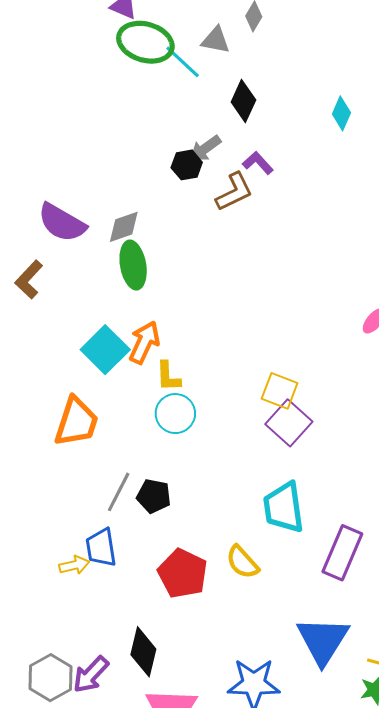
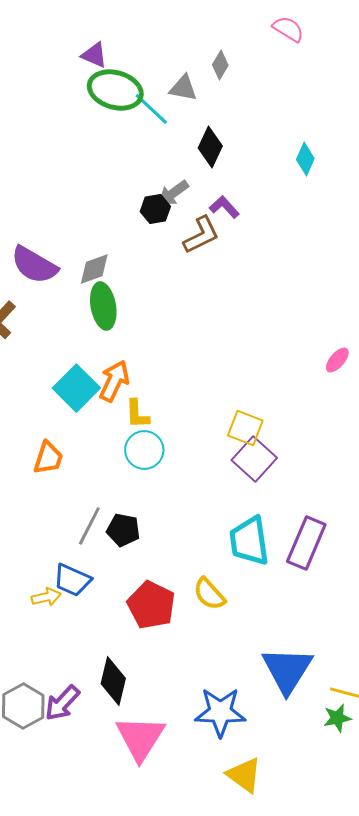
orange trapezoid: (76, 422) -> (48, 458), size x0.7
blue trapezoid: (101, 548) -> (72, 580), turned -57
purple rectangle: (342, 553) -> (306, 543), moved

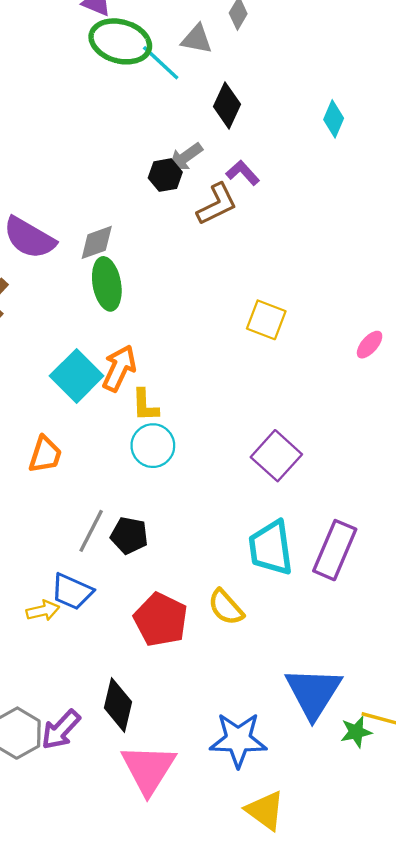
yellow square: (245, 428) -> (266, 320), moved
green star: (337, 718) -> (356, 732), moved

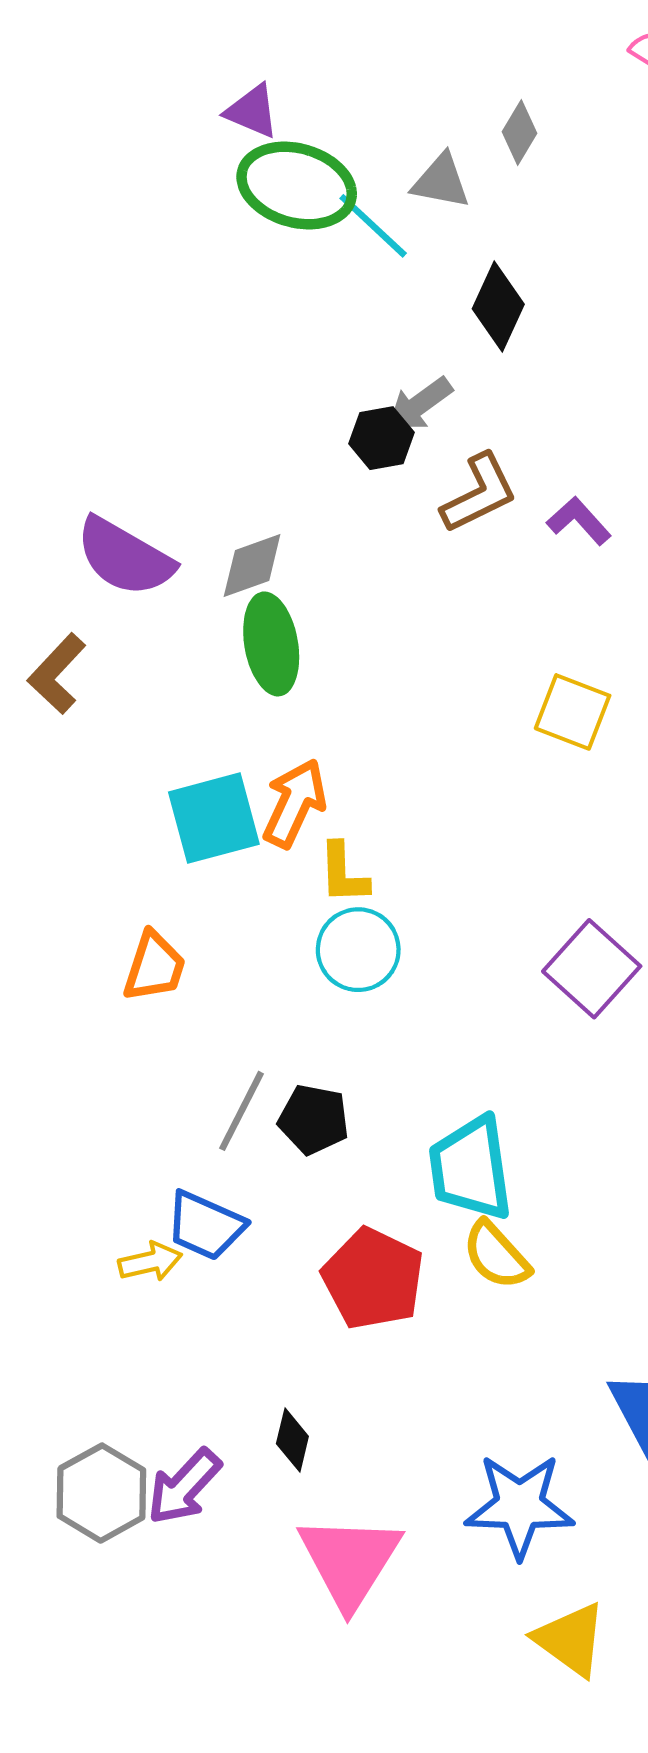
purple L-shape: (243, 173) -> (579, 521), moved
cyan square: (77, 376) -> (214, 818), turned 30
cyan trapezoid: (271, 548) -> (471, 1168), moved
black diamond: (118, 705) -> (292, 1440), size x0.6

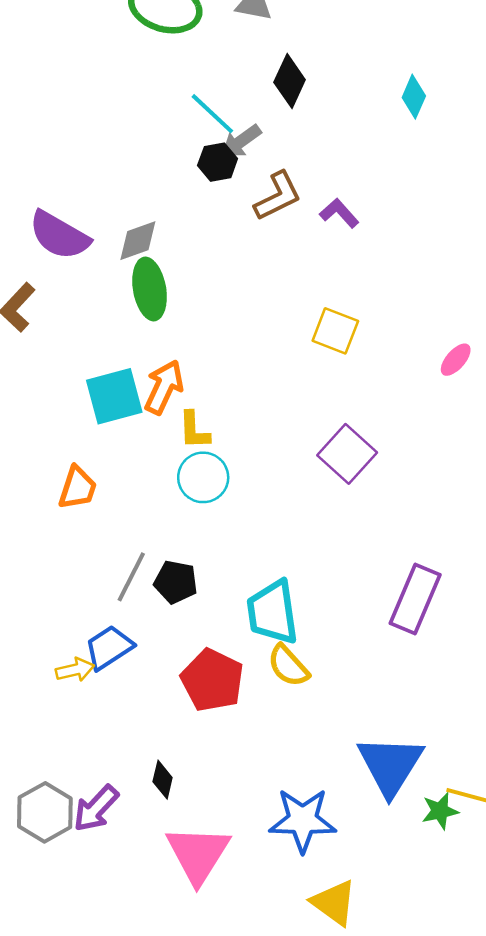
cyan line: (373, 226) -> (212, 114), moved
purple square: (592, 969) -> (347, 454), moved
blue trapezoid: (205, 1226) -> (109, 647), turned 123

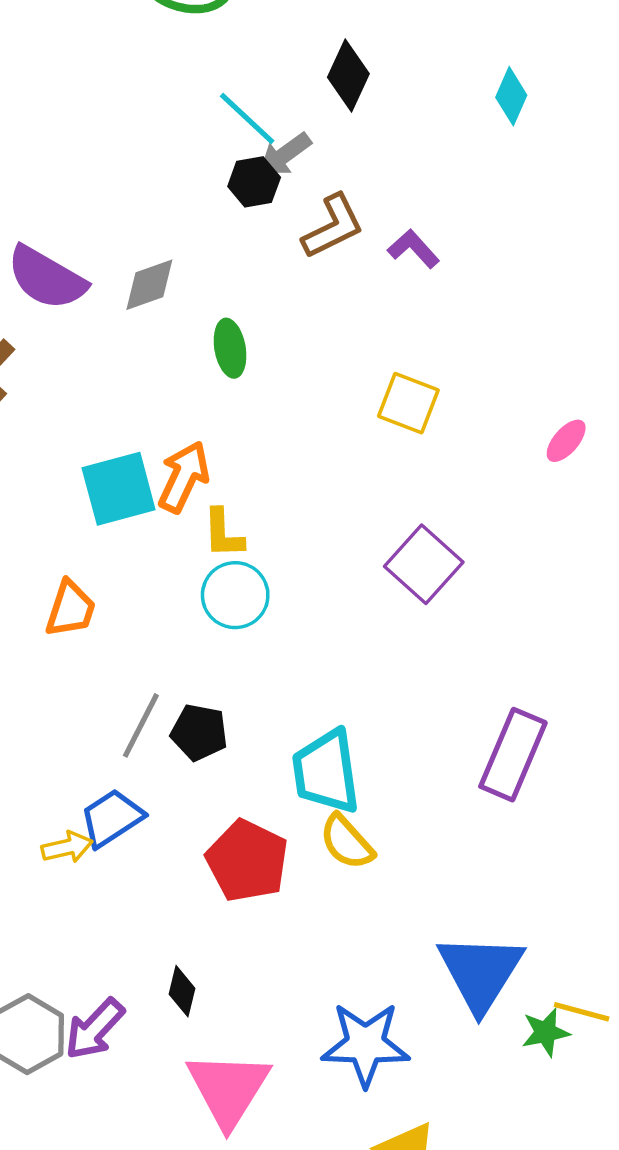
green ellipse: (150, 289) -> (230, 348), moved, size x0.7

